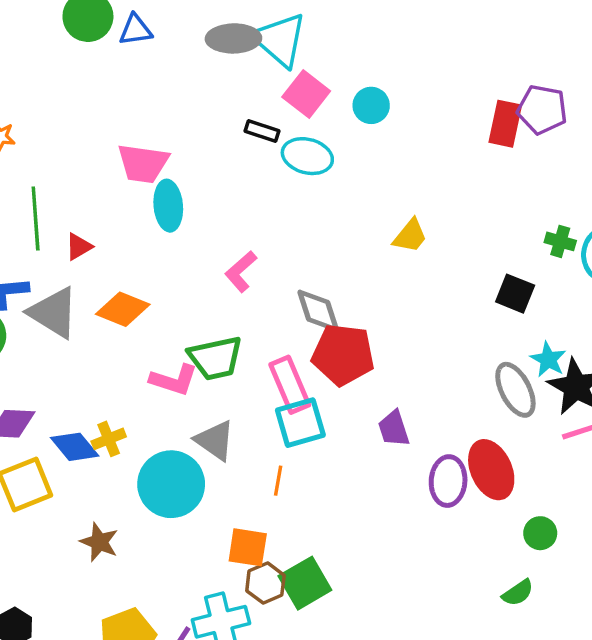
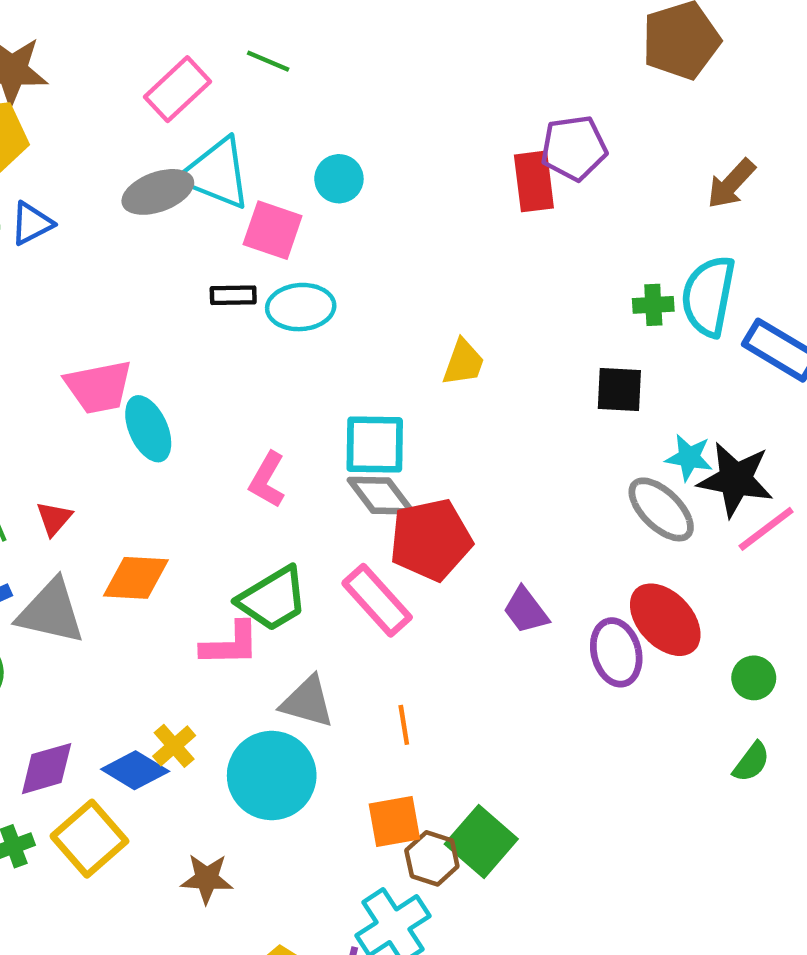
cyan circle: (371, 105) -> (339, 179), moved
cyan square: (300, 423) -> (375, 445), moved, turned 36

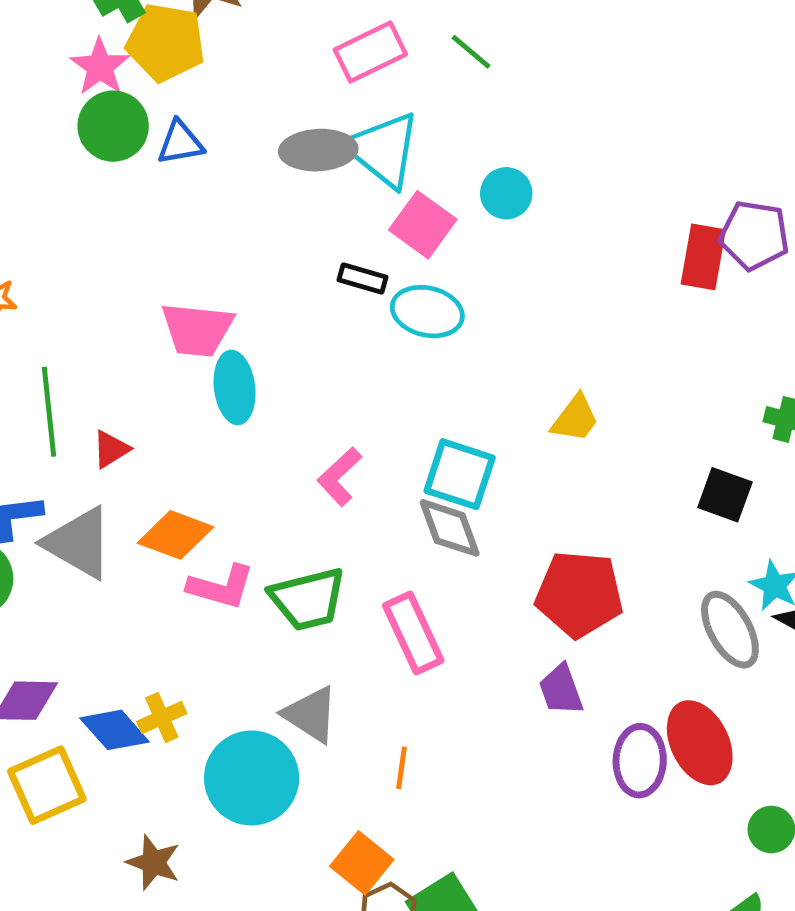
red pentagon: (431, 540) -> (579, 594), moved
pink L-shape: (230, 644) -> (221, 587), moved
orange square: (394, 821) -> (362, 863), turned 32

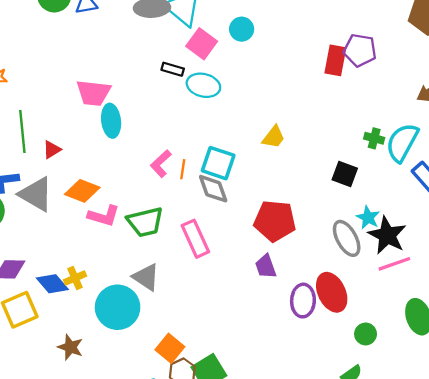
orange line: (401, 768) -> (183, 169), moved

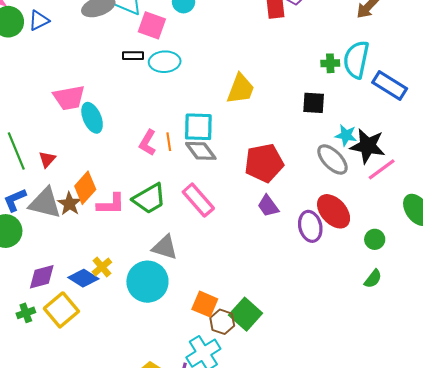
yellow trapezoid: (274, 137) -> (241, 89), size x1.4
orange diamond: (82, 191) -> (85, 188), turned -52
brown star: (70, 347) -> (69, 204), moved, turned 30

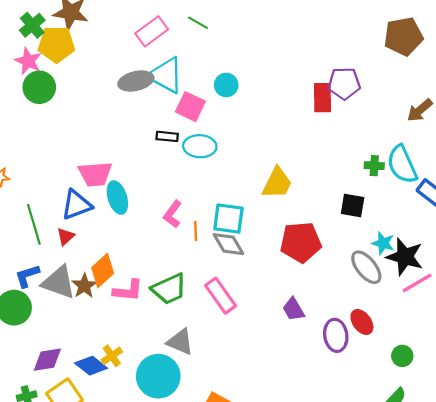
blue triangle: (39, 20) -> (76, 205), moved, size x1.4
cyan semicircle: (356, 60) -> (402, 164), turned -42
pink L-shape: (148, 143) -> (173, 214), moved
red pentagon: (264, 163) -> (301, 242), moved
red ellipse: (334, 211) -> (362, 322), size x0.7

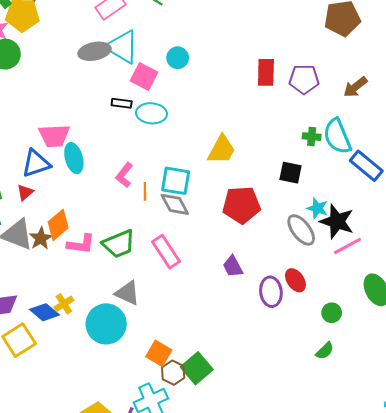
purple pentagon: (344, 83) -> (304, 79), moved

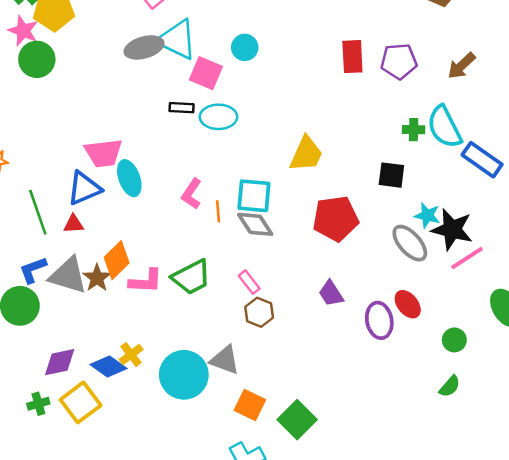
red triangle: (25, 192) -> (74, 224), turned 42
pink rectangle: (166, 252) -> (249, 282), size x0.6
gray triangle: (127, 293) -> (225, 360), moved
brown hexagon: (173, 373) -> (259, 312), moved

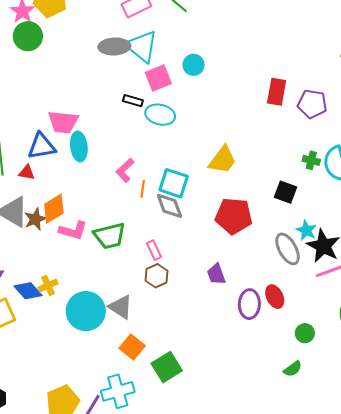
pink square: (206, 73) -> (158, 78), turned 32

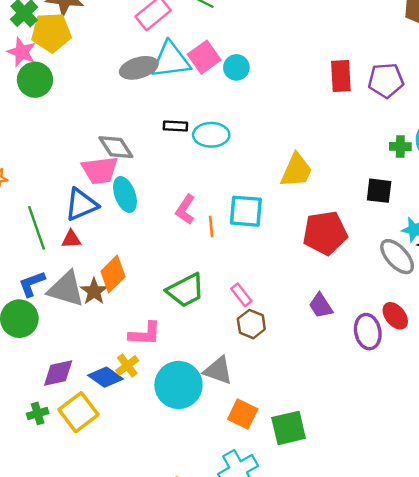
cyan triangle: (142, 46) -> (171, 60), turned -33
pink square: (158, 78) -> (204, 57), moved
gray diamond: (169, 206) -> (116, 147), moved
pink L-shape: (73, 230) -> (145, 334), moved
green square: (167, 367) -> (289, 428), turned 32

